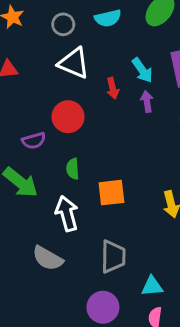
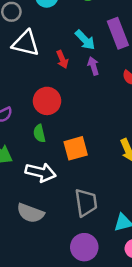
red circle: (68, 117) -> (47, 101), moved
white arrow: (67, 214) -> (41, 172), turned 128

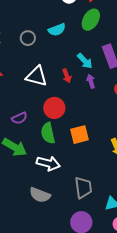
white triangle: (26, 43) -> (36, 76), moved
green semicircle: (39, 133) -> (48, 133), size x1.5
orange square: (76, 148) -> (79, 135), moved

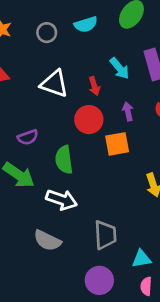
purple arrow: (91, 81) -> (128, 111), moved
red circle: (54, 108) -> (89, 120), moved
orange square: (79, 135) -> (117, 144), moved

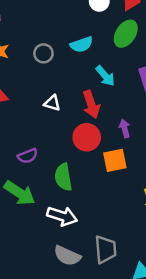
cyan arrow: (120, 68) -> (105, 76), moved
white triangle: (54, 84) -> (52, 103), size x0.6
red arrow: (94, 86) -> (91, 104), size x1.5
gray semicircle: (47, 240) -> (67, 256), moved

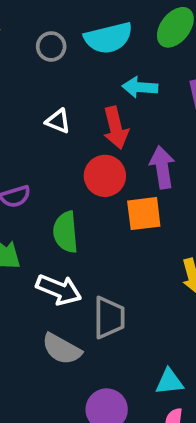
cyan semicircle: (81, 44) -> (108, 38), size x1.4
cyan arrow: (105, 76) -> (140, 87), turned 130
purple arrow: (125, 128) -> (162, 167), size x1.5
gray trapezoid: (105, 249) -> (109, 318), moved

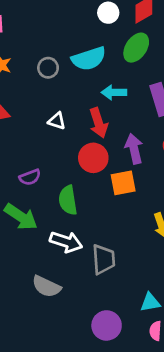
gray semicircle: (62, 349) -> (46, 286), moved

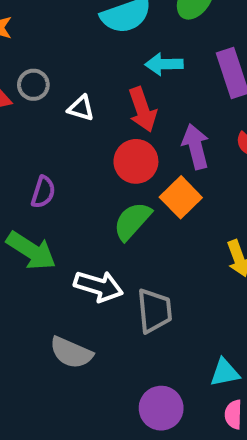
gray circle: (48, 68) -> (33, 85), moved
purple semicircle: (30, 177) -> (43, 192), turned -50
orange square: (123, 183) -> (181, 197), turned -32
green semicircle: (68, 200) -> (132, 221), moved, turned 52

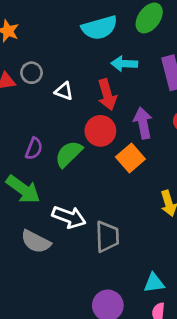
green semicircle: (132, 221) -> (69, 154), moved
gray semicircle: (71, 353) -> (36, 242), moved

